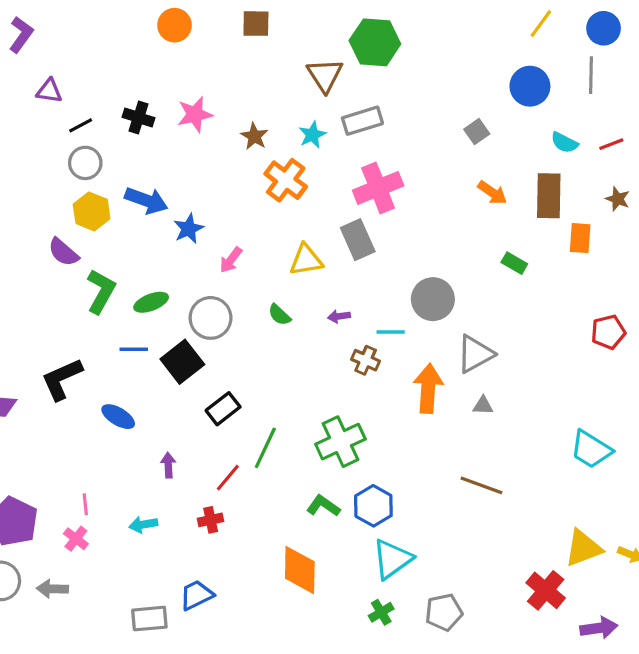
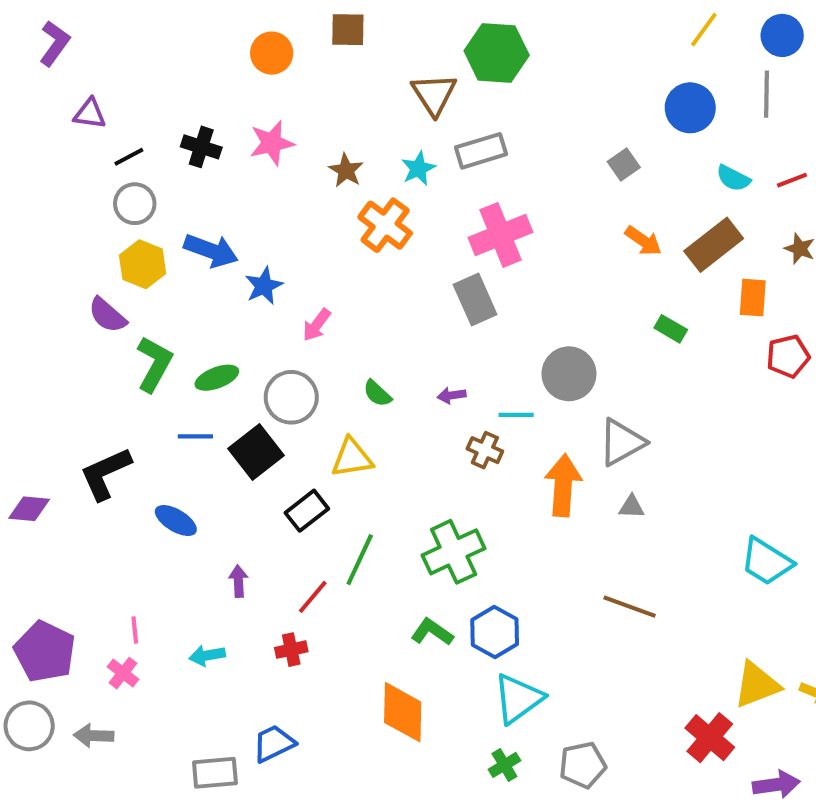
orange circle: (175, 25) -> (272, 53), moved
brown rectangle: (549, 196) -> (714, 245), turned 51
yellow triangle: (306, 260) -> (352, 458), moved
red pentagon: (608, 332) -> (788, 356), moved

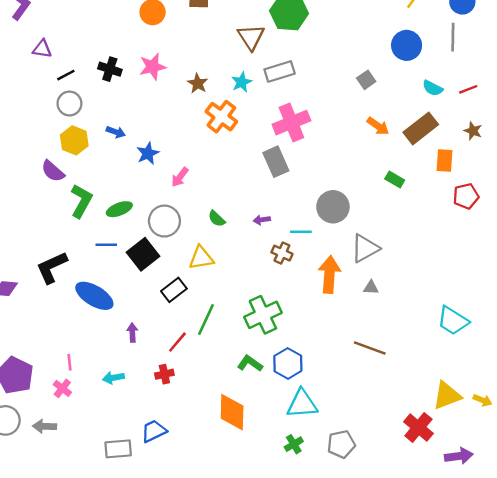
blue arrow: (211, 251) -> (116, 132), size x0.6
blue ellipse: (176, 521) -> (94, 296), size x1.5
cyan triangle: (518, 698) -> (302, 404), turned 32

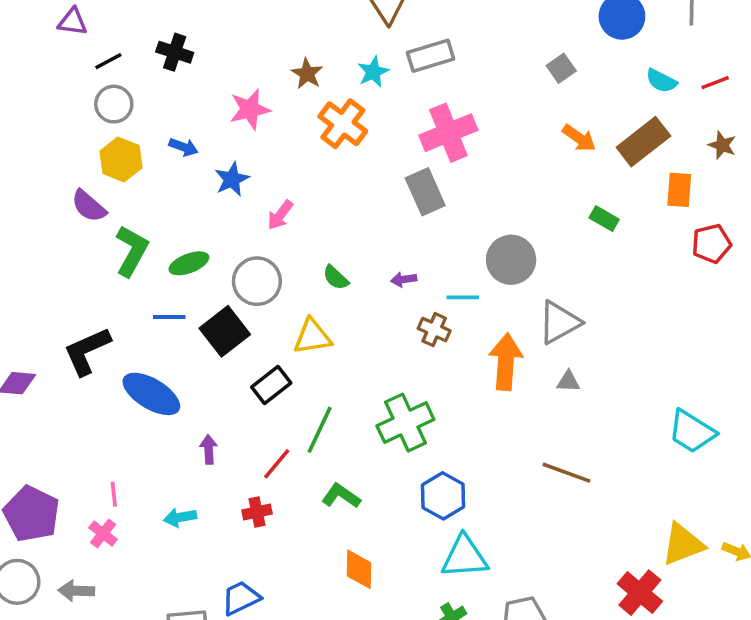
pink star: (153, 67) -> (250, 109), moved
green L-shape: (250, 363) -> (341, 496), moved
orange diamond: (232, 412) -> (359, 569), size x0.7

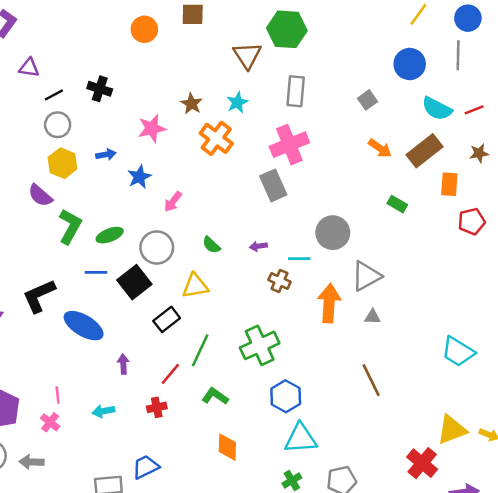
gray rectangle: (431, 56) -> (296, 91), moved, turned -68
cyan semicircle: (661, 81) -> (437, 109), size x1.4
brown star: (722, 145) -> (479, 153), turned -30
blue arrow: (184, 147) -> (106, 155), turned -30
brown line: (567, 473) -> (371, 380), turned 44

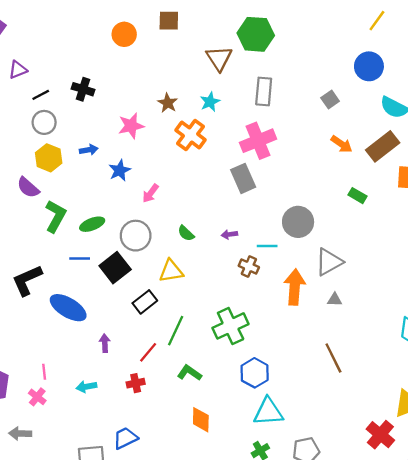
purple triangle: (29, 68) -> (18, 70), turned -30

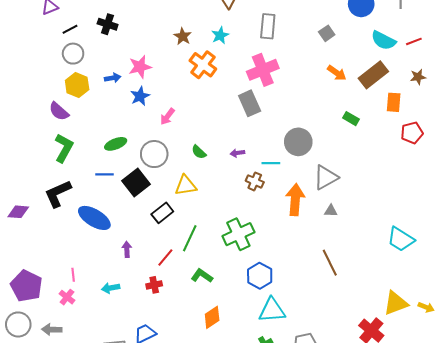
pink star: (131, 126) -> (140, 67), moved
green L-shape: (56, 216) -> (64, 148), moved
orange diamond: (201, 420) -> (212, 317), turned 55

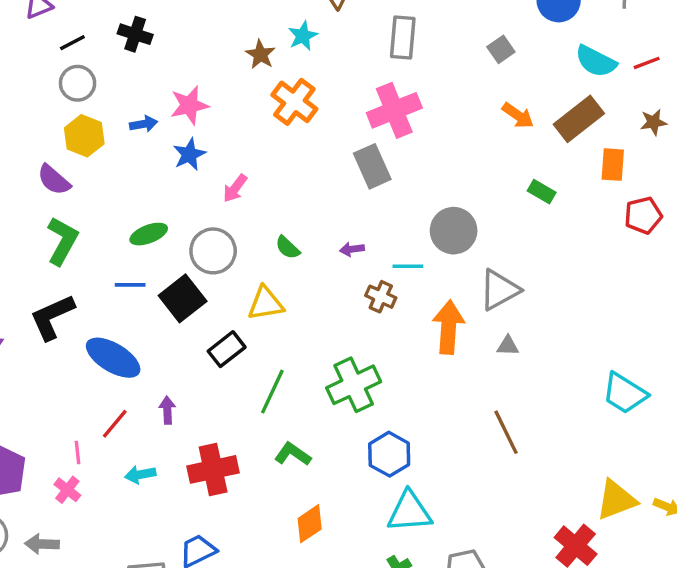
cyan star: (220, 35) -> (303, 36), moved
red line: (165, 258) -> (115, 424), moved
red cross: (154, 285) -> (213, 469), size x1.8

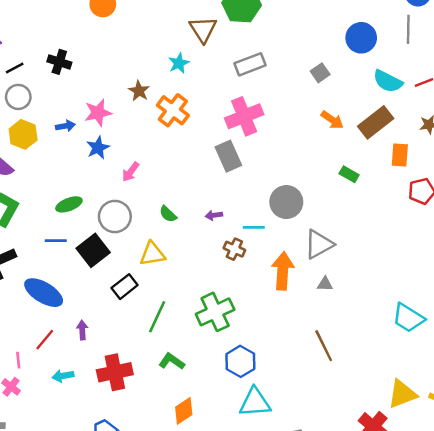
gray rectangle: (403, 38) -> (250, 64), turned 64
brown star: (260, 54) -> (139, 91), moved

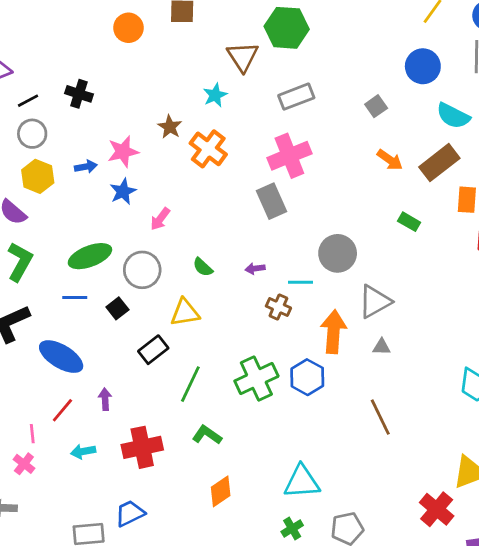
green ellipse: (69, 204) -> (90, 256), size x1.4
black square: (93, 250) -> (117, 308), size x0.6
blue hexagon: (240, 361) -> (307, 377), moved

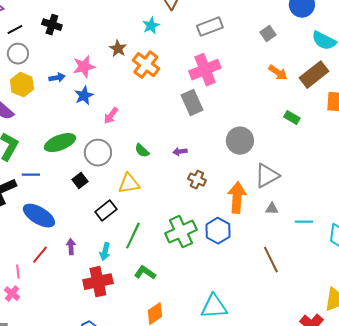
cyan line: (300, 282) -> (304, 222), moved
blue line: (75, 297) -> (31, 175), moved
cyan arrow: (83, 451) -> (105, 252), moved, turned -66

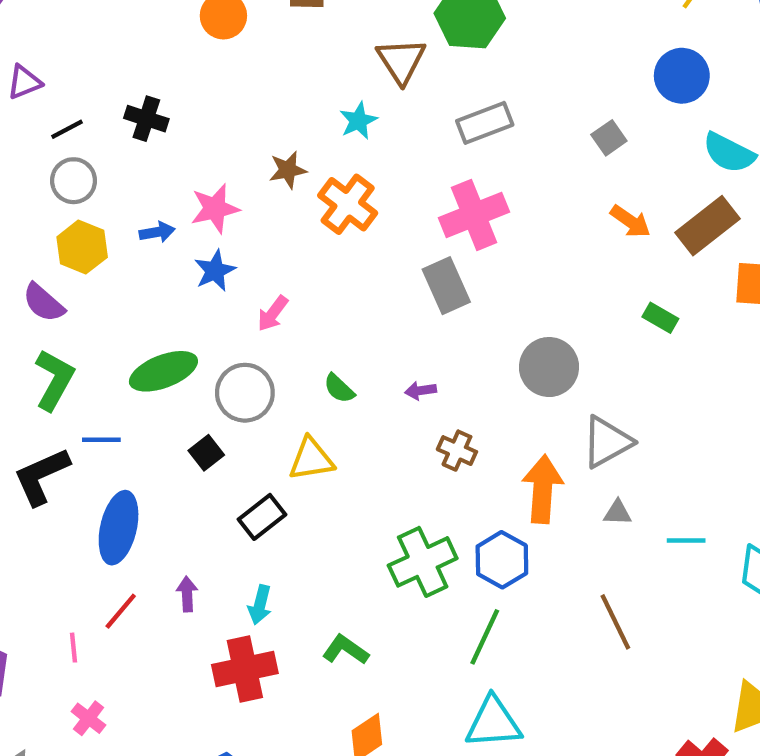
brown star: (118, 49) -> (288, 170), turned 30
blue ellipse: (39, 216) -> (119, 528), turned 72
green line: (133, 236) -> (485, 637), moved
pink cross: (12, 294) -> (89, 718), moved

